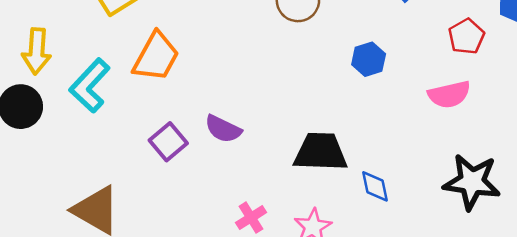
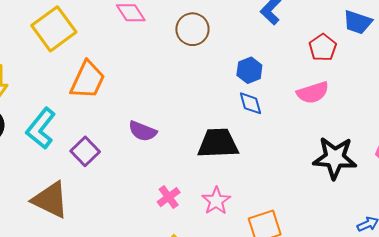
cyan L-shape: (90, 86) -> (41, 128), moved
purple square: (168, 142) -> (85, 151), moved
blue diamond: (375, 186) -> (250, 103), moved

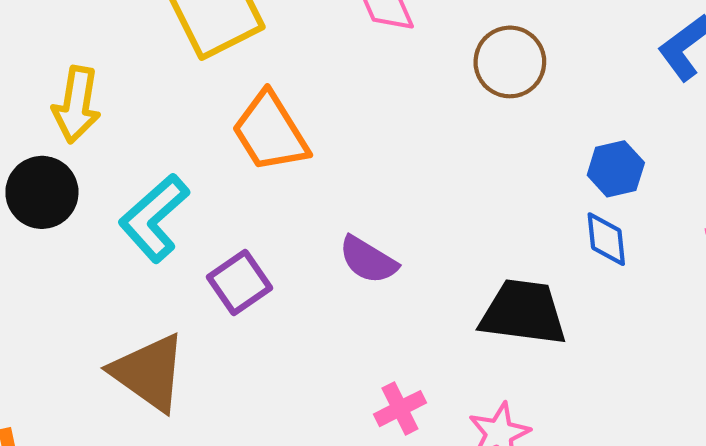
orange trapezoid: (88, 80) -> (270, 132), turned 114

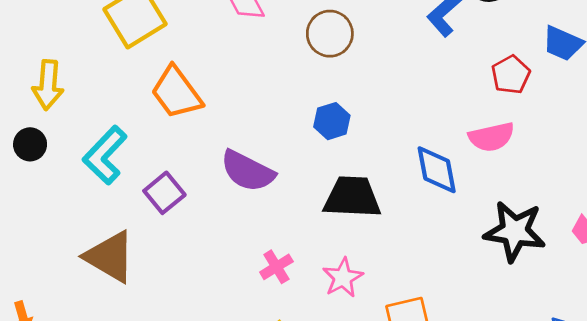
blue hexagon: (616, 169) -> (332, 121), moved
black circle: (42, 192) -> (30, 144), size x0.7
blue diamond: (606, 239) -> (437, 170), moved, size x1.4
purple semicircle: (368, 260) -> (248, 171), size x1.4

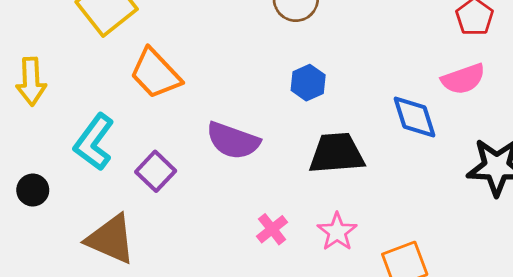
black circle: (30, 144) -> (33, 190), moved

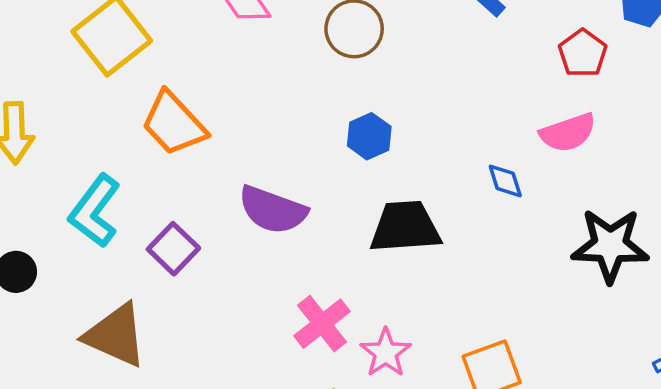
blue diamond: (415, 117) -> (505, 181), size x0.6
pink cross: (272, 229) -> (322, 324), size x1.4
pink star: (337, 232) -> (386, 353), moved

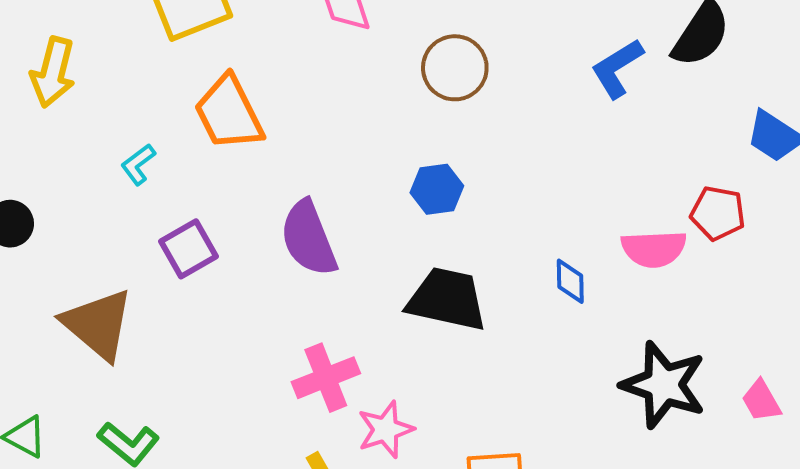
red pentagon: (583, 53) -> (718, 213), moved, turned 30
purple semicircle: (273, 210) -> (309, 238), turned 32
cyan L-shape: (95, 211) -> (138, 164), moved, size x0.5

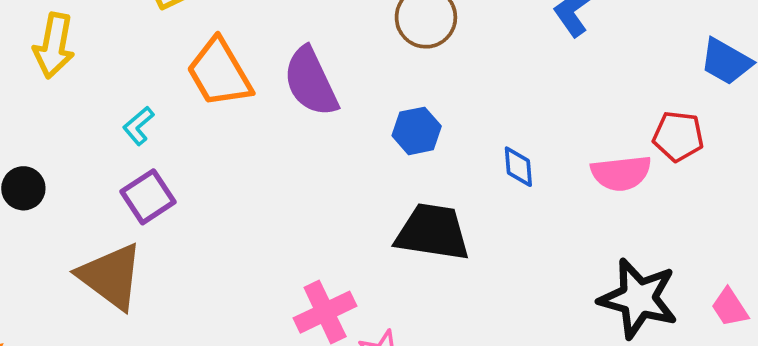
purple semicircle: (309, 238) -> (311, 82), moved
purple square: (189, 249) -> (148, 197), moved
blue diamond: (570, 281) -> (518, 167), moved

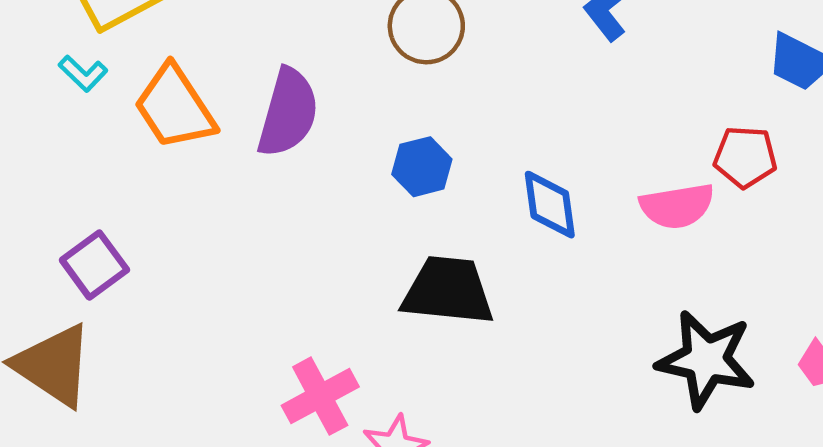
purple semicircle: (311, 82) -> (288, 113), turned -136
cyan L-shape: (138, 126) -> (83, 73), moved, turned -93
blue diamond: (518, 167) -> (550, 205), size x1.4

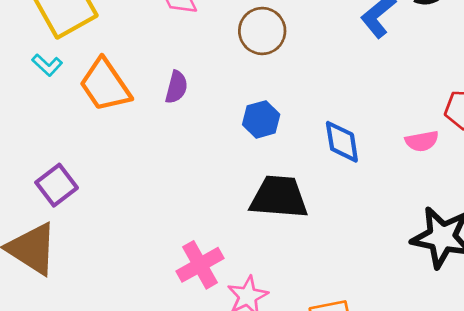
purple semicircle: (288, 113) -> (176, 87), size x0.6
pink semicircle: (677, 206) -> (422, 141), size x0.7

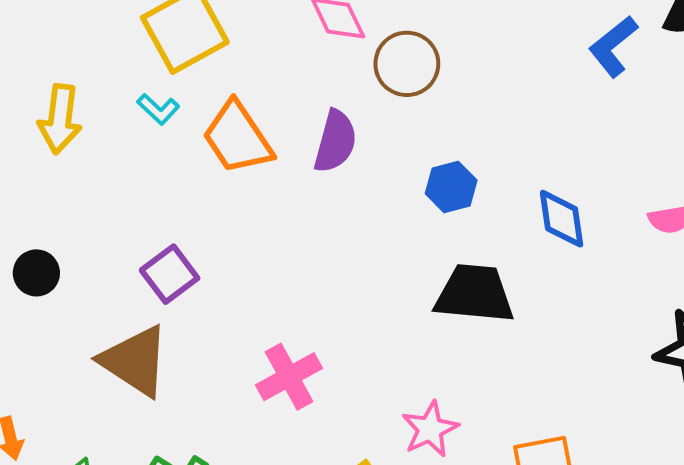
brown circle: (262, 31) -> (407, 64), moved
purple semicircle: (176, 87) -> (335, 141), size x1.4
pink cross: (200, 265) -> (289, 377), moved

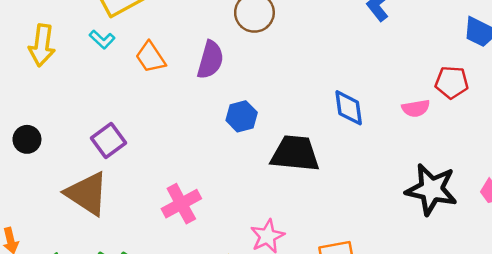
orange trapezoid: (237, 138) -> (151, 57), size x0.7
blue hexagon: (451, 187) -> (242, 116), moved

